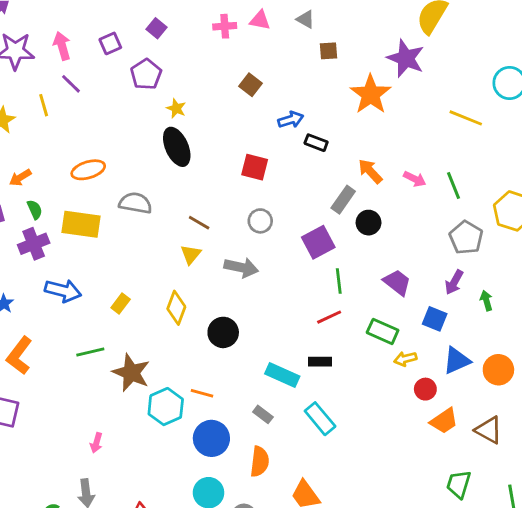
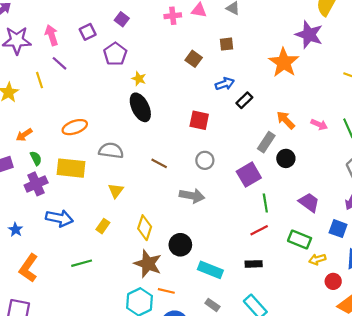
brown square: (328, 51) -> (227, 44), moved
black rectangle: (316, 143) -> (244, 100), turned -63
yellow triangle: (191, 254) -> (116, 191), moved
brown star: (131, 373) -> (148, 264), moved
cyan rectangle: (282, 375) -> (210, 270), moved

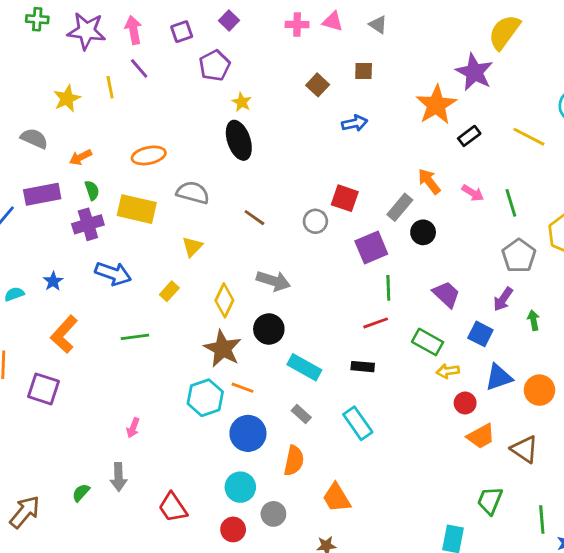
black rectangle: (244, 100) -> (469, 136), moved
red square: (199, 120) -> (345, 198), moved
gray arrow: (192, 196) -> (273, 281), moved

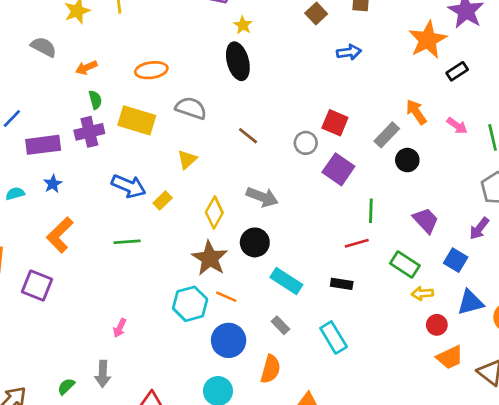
purple rectangle: (42, 194) -> (43, 145), moved
purple square: (371, 247) -> (338, 169), moved, turned -36
blue arrow: (113, 274) -> (129, 186), moved

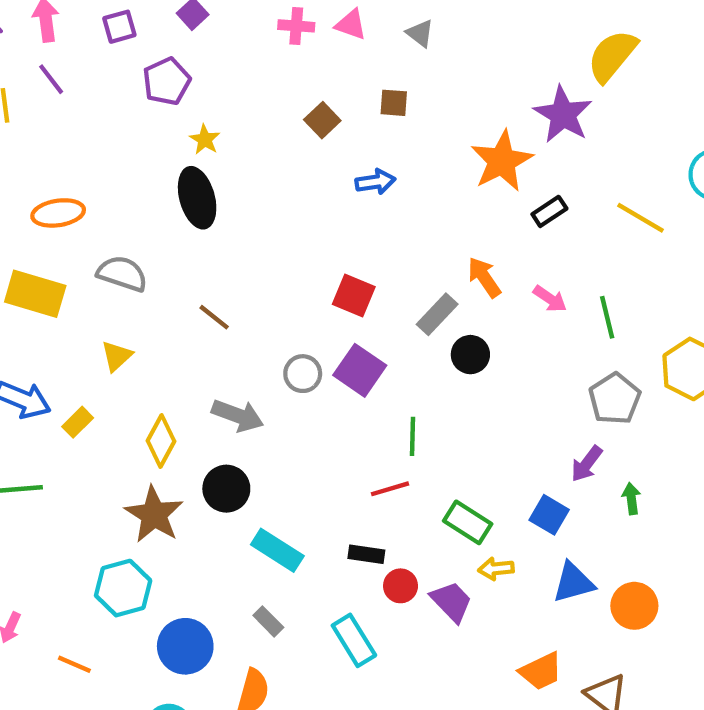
gray circle: (306, 143) -> (303, 374), moved
purple trapezoid: (426, 220) -> (451, 602), moved
orange line: (226, 297) -> (74, 664), moved
red circle: (437, 325) -> (401, 586), moved

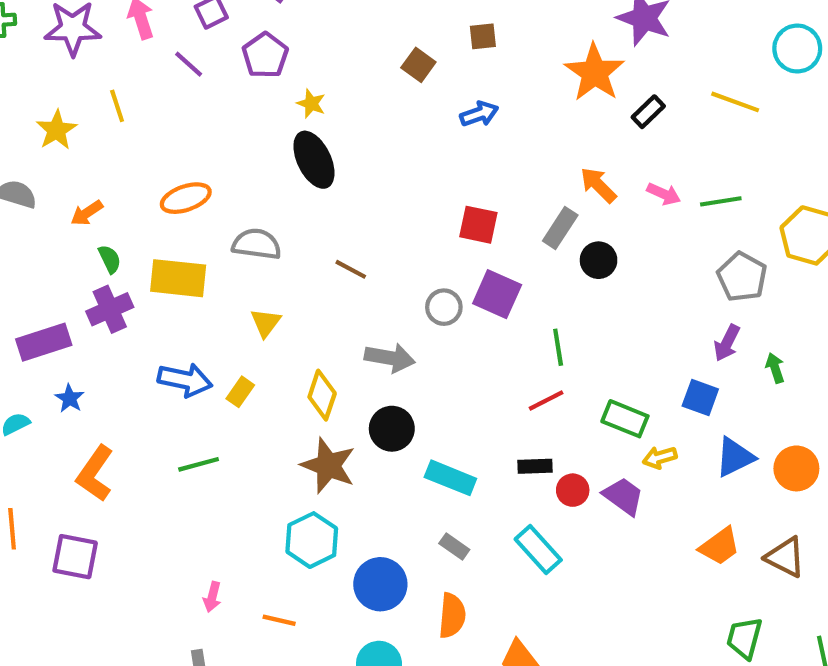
purple line: (51, 79) -> (189, 64), moved
green line: (607, 317) -> (721, 201), turned -75

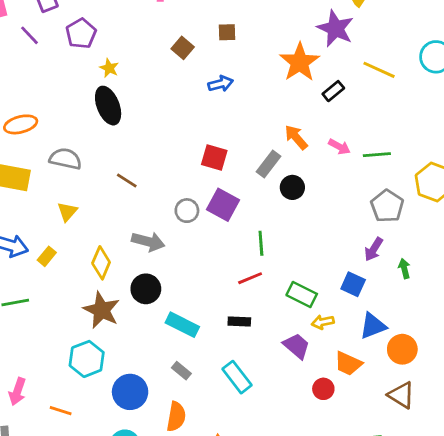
yellow line: (735, 102) -> (379, 70), moved
orange circle: (796, 468) -> (402, 349), moved
red circle: (573, 490) -> (323, 389), moved
orange trapezoid: (720, 546) -> (348, 364), moved, turned 56
pink arrow: (212, 597) -> (17, 392), size x1.4

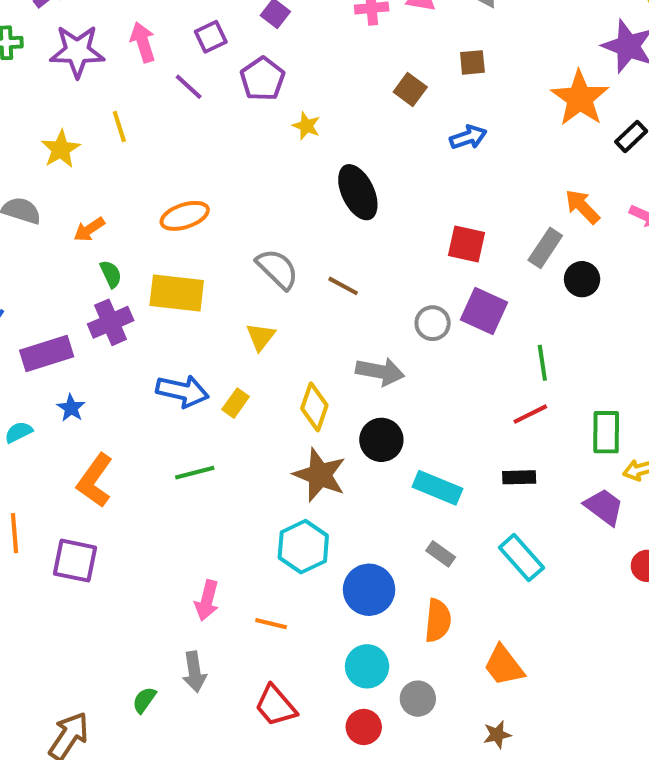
black ellipse: (108, 106) -> (358, 192), moved
gray semicircle: (65, 159) -> (277, 269), moved, turned 36
green rectangle: (302, 294) -> (606, 432), turned 68

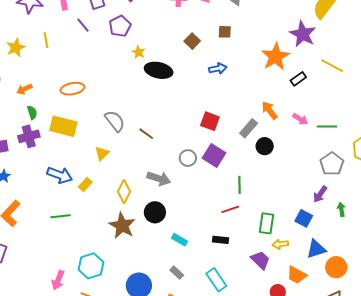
black ellipse: (358, 192) -> (159, 70), moved, turned -60
cyan rectangle: (437, 488) -> (179, 240), size x0.7
cyan hexagon: (303, 547) -> (91, 266), moved

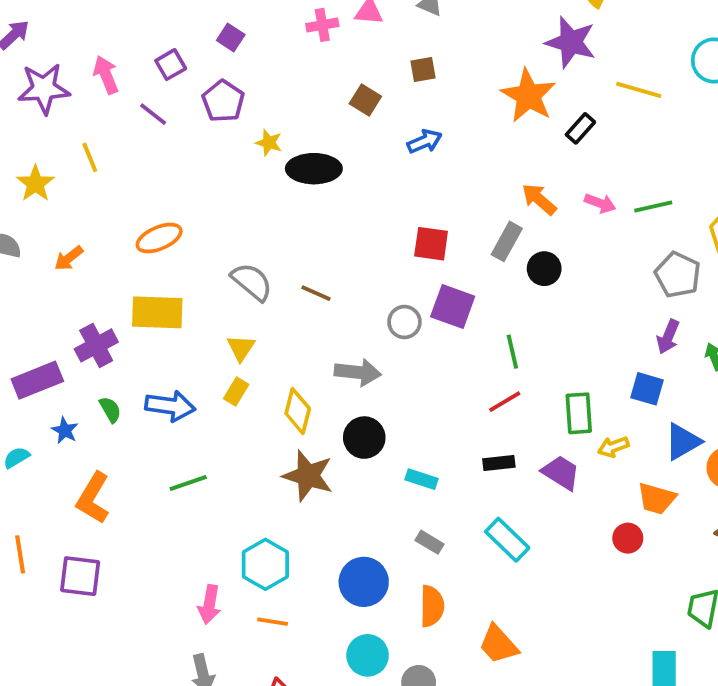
green semicircle: (32, 113) -> (110, 410), moved
yellow rectangle: (85, 185) -> (236, 392), moved
purple trapezoid: (260, 260) -> (561, 473), moved

